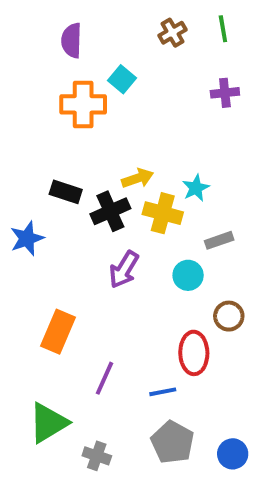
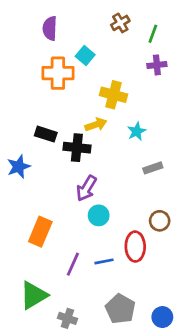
green line: (223, 29) -> (153, 34), moved, turned 30
black cross: (110, 211) -> (77, 148), turned 30
yellow cross: (163, 213) -> (114, 95), moved
cyan circle: (188, 275) -> (99, 215), moved
blue line: (163, 392) -> (104, 261), moved

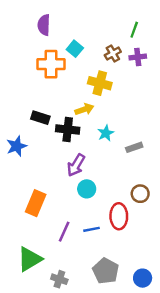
brown cross: (120, 23) -> (113, 53), moved
cyan star: (137, 131) -> (106, 133), moved

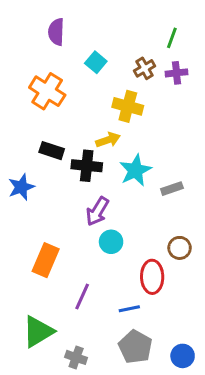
orange cross: (51, 64) -> (47, 91), moved, turned 32
cyan star: (106, 133) -> (135, 170), size x1.5
blue line: (91, 229) -> (129, 309), moved

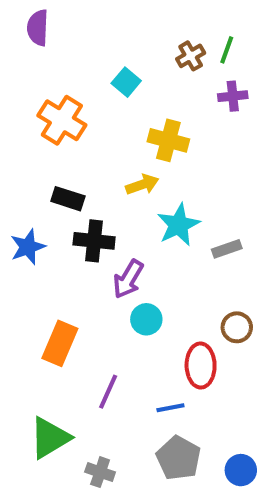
purple semicircle: (56, 32) -> (38, 28), moved
brown cross: (145, 68) -> (191, 56), moved
black cross: (87, 166) -> (94, 241), moved

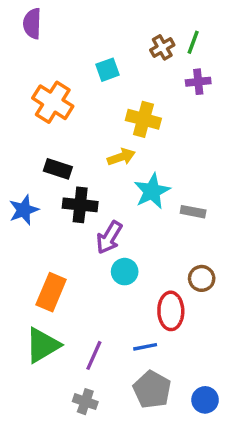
cyan square: (126, 82) -> (108, 70), turned 30
gray rectangle: (227, 249) -> (193, 212), turned 30
purple line: (108, 392) -> (94, 355), moved
green triangle: (50, 438) -> (43, 345), moved

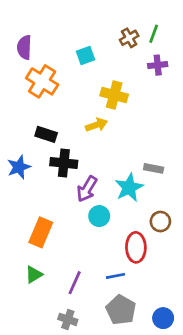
purple semicircle: (32, 24) -> (24, 47), moved
cyan star: (152, 191) -> (129, 187), moved
green triangle: (43, 345) -> (34, 275), size x0.6

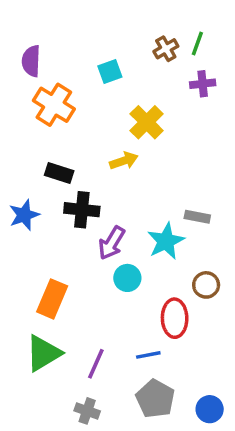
yellow cross: (114, 95) -> (147, 122), turned 30
green triangle: (34, 275) -> (43, 353), size x1.6

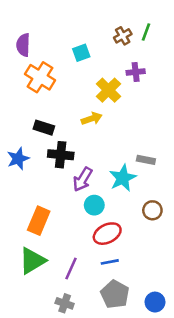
purple cross: (203, 84) -> (136, 72), moved
red ellipse: (175, 318) -> (107, 234), moved, turned 64

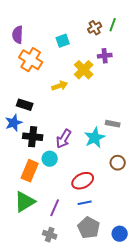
yellow arrow: (92, 119) -> (60, 86), moved
black rectangle: (44, 128) -> (25, 105), moved
black cross: (61, 155) -> (33, 137), moved
cyan circle: (94, 205) -> (50, 159), moved

